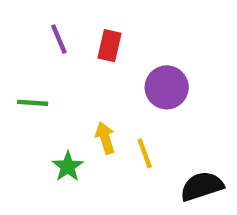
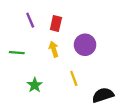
yellow arrow: (105, 138) -> (54, 49), moved

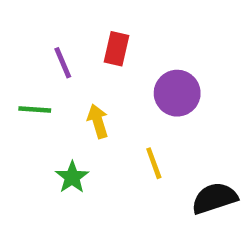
purple line: (30, 20) -> (63, 63), moved
yellow arrow: (54, 49) -> (98, 121), moved

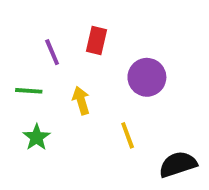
green star: (72, 177) -> (37, 137), moved

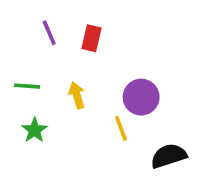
purple line: (52, 52) -> (49, 33), moved
purple circle: (147, 77) -> (141, 97), moved

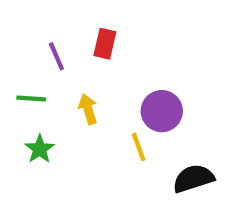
purple line: (49, 33) -> (56, 56), moved

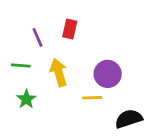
yellow arrow: (88, 109) -> (59, 72), size x1.4
yellow line: (139, 147) -> (92, 98), turned -72

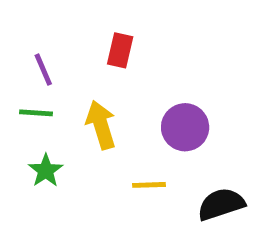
purple line: (38, 37) -> (43, 70), moved
yellow line: (92, 98) -> (149, 185), moved

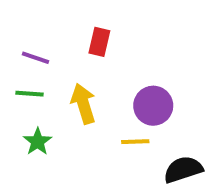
purple line: (43, 70) -> (35, 58), turned -48
yellow line: (149, 185) -> (135, 142), moved

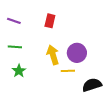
purple line: (35, 58) -> (14, 21), moved
yellow arrow: (83, 104) -> (53, 55), moved

